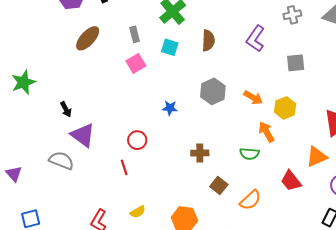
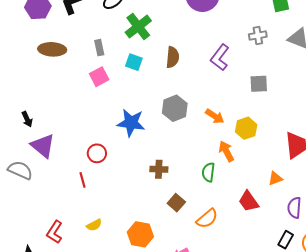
brown ellipse: (88, 38) -> (52, 49), turned 48
blue star: (170, 108) -> (131, 123), size x1.8
green semicircle: (249, 154) -> (208, 172), turned 90
orange triangle: (317, 157) -> (275, 178), size x0.7

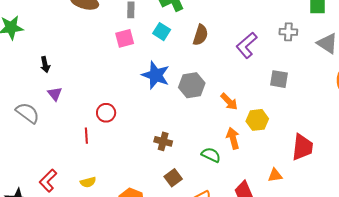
blue star: (131, 123) -> (156, 75), moved
purple triangle: (43, 146) -> (55, 94), size x0.6
green semicircle: (208, 172) -> (211, 155), turned 96

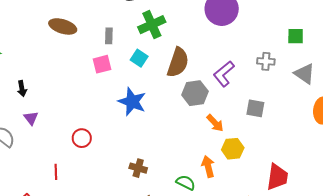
brown semicircle: (200, 35) -> (178, 62), size x1.4
gray hexagon: (192, 85) -> (195, 93), moved
orange arrow: (229, 102) -> (215, 123), moved
red line: (86, 136) -> (56, 172), moved

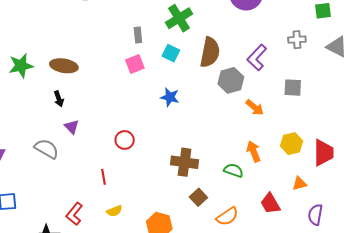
brown ellipse: (63, 26) -> (64, 66), moved
blue star: (132, 102) -> (170, 97), size x0.7
yellow hexagon: (233, 149) -> (292, 144), moved
brown cross: (138, 168) -> (185, 162), size x1.5

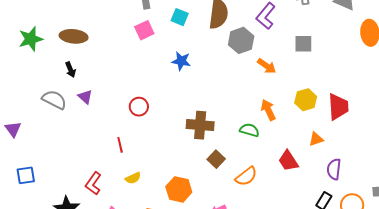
gray semicircle: (47, 149) -> (54, 100), moved

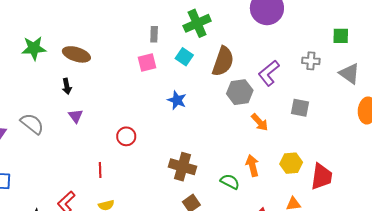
gray semicircle: (54, 100) -> (32, 124), moved

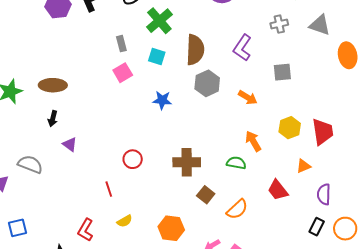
black arrow: (67, 86) -> (53, 119), turned 42
gray hexagon: (240, 92) -> (207, 83), moved
red circle: (126, 136) -> (133, 159), moved

